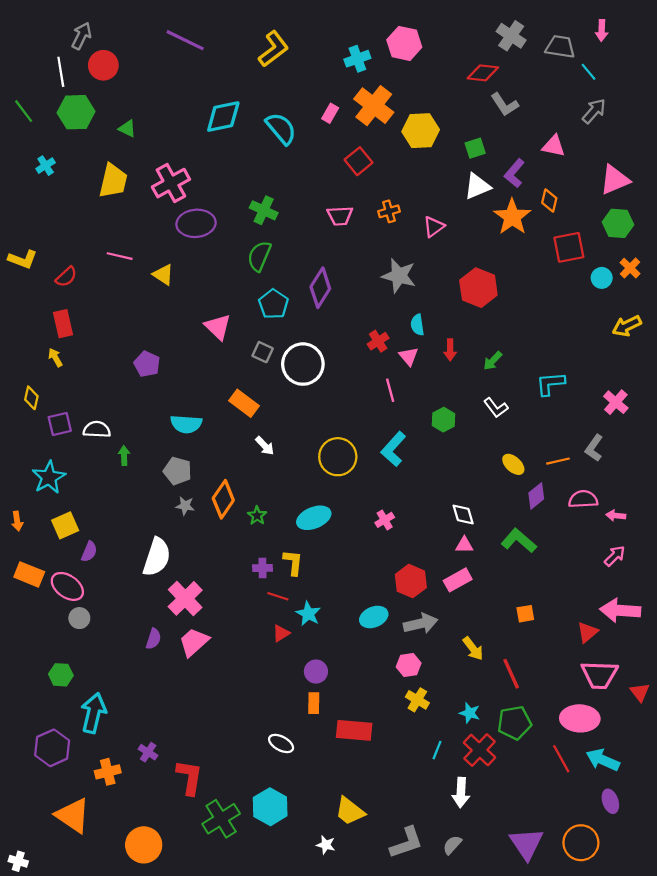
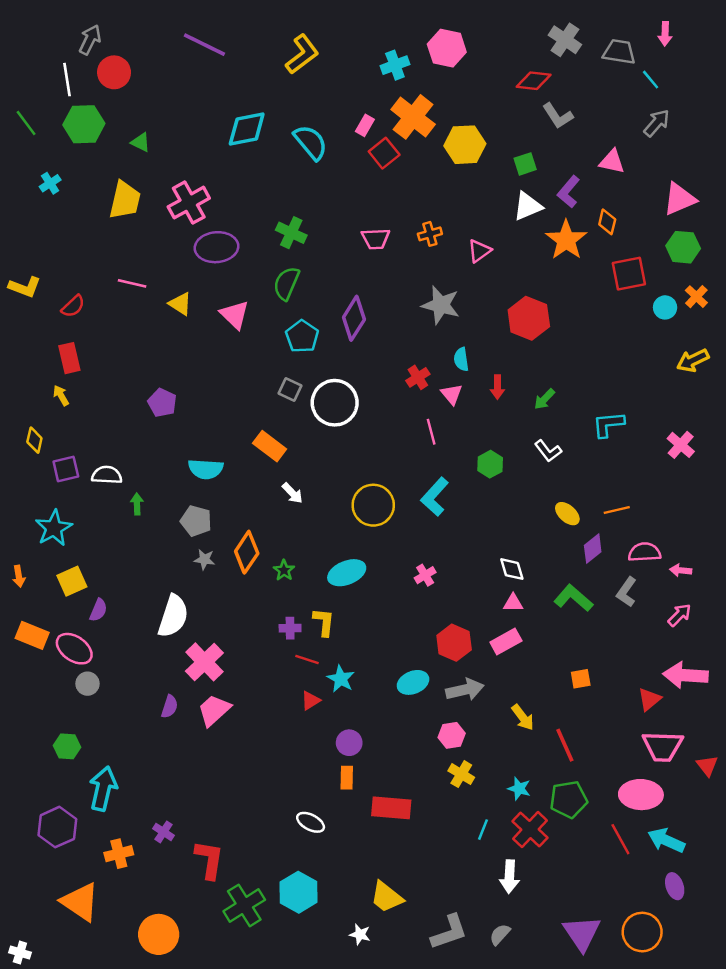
red square: (358, 161) -> (384, 153), moved
pink triangle: (218, 327) -> (235, 315), moved
gray L-shape: (594, 448) -> (626, 592), moved

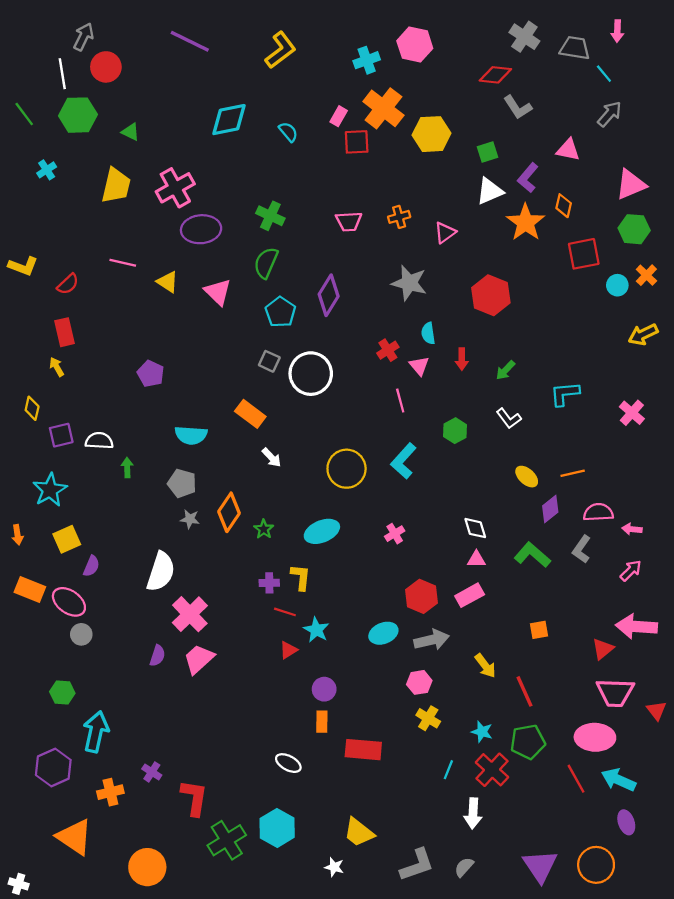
cyan semicircle: (311, 142) -> (288, 132), size x0.6
red square: (384, 153) -> (357, 142), turned 36

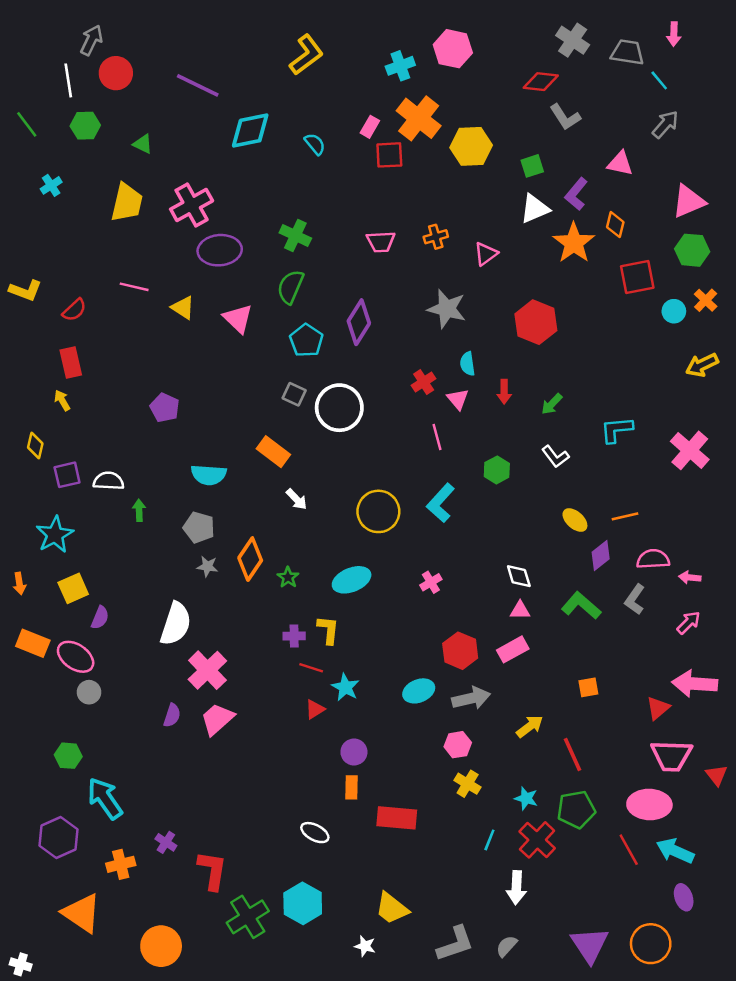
purple line: (190, 41) -> (198, 85), moved
green hexagon: (78, 115) -> (85, 126), size x0.7
pink cross: (632, 413) -> (690, 450), size x1.4
yellow arrow: (485, 666) -> (530, 726), turned -90
cyan arrow: (96, 732) -> (105, 798), turned -48

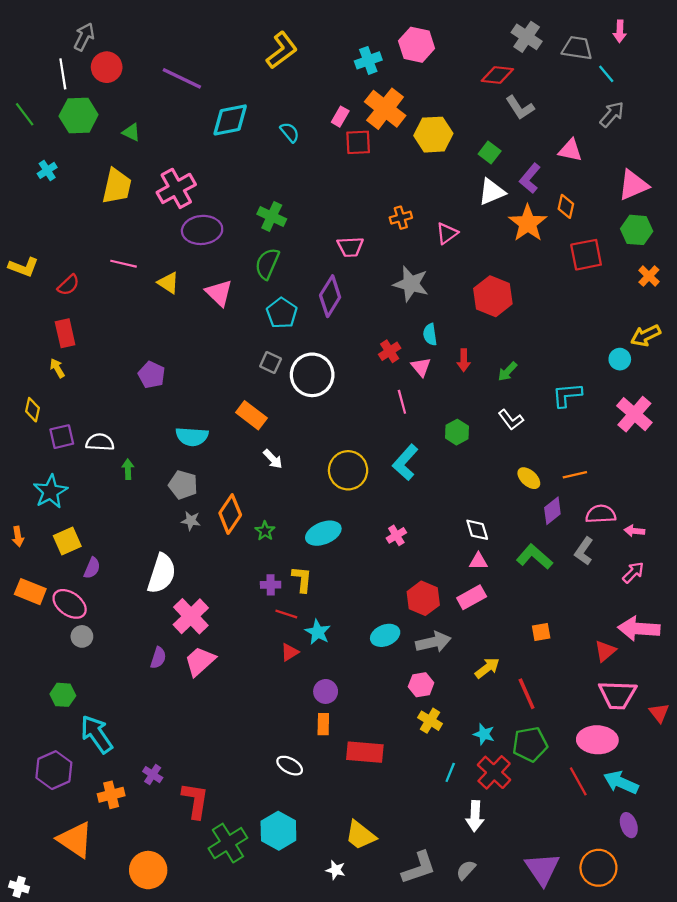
green hexagon: (85, 126) -> (79, 115), size x1.4
green square: (532, 166) -> (490, 152), turned -35
pink trapezoid: (381, 242) -> (350, 247), moved
cyan circle: (674, 311) -> (620, 359), moved

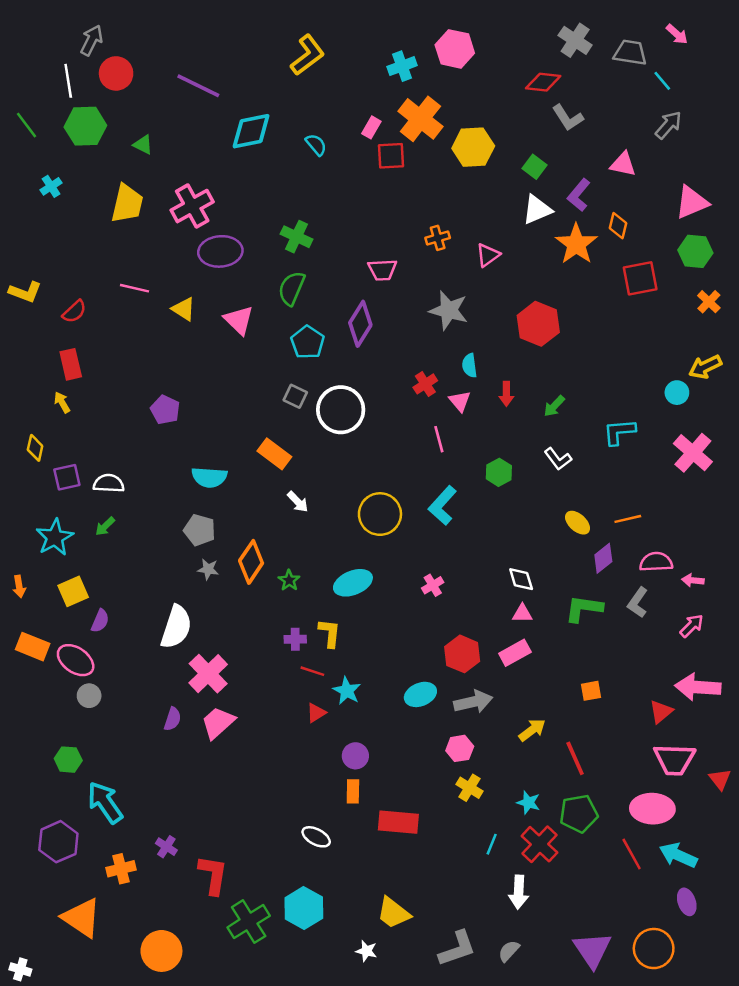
pink arrow: (620, 31) -> (677, 34), turned -50
green arrow: (128, 469) -> (105, 526), moved, turned -132
green L-shape: (534, 557) -> (584, 609), turned -33

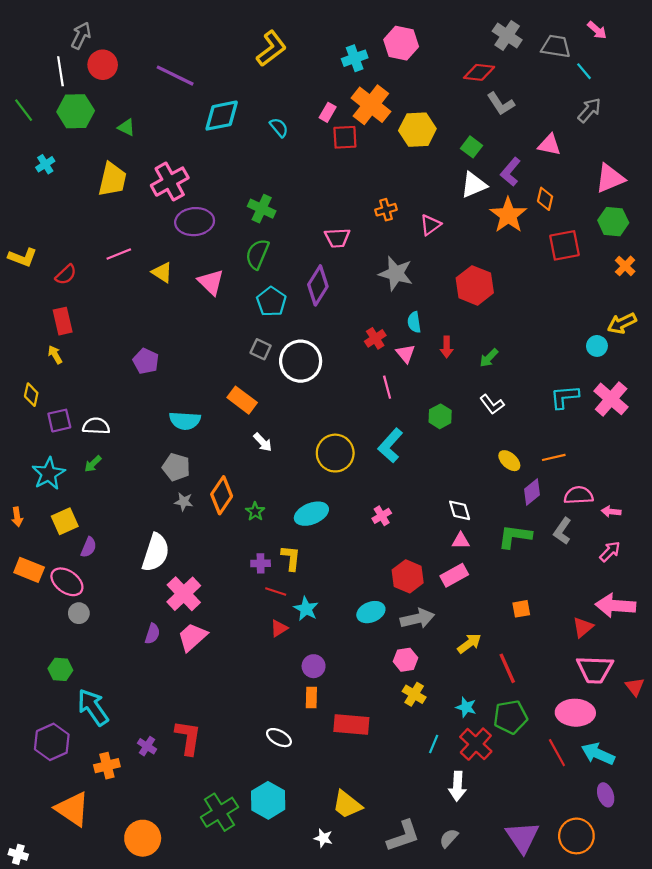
pink line: (134, 288) -> (119, 254), turned -35
cyan L-shape: (619, 432) -> (565, 397), moved
red L-shape: (213, 875) -> (188, 738), moved

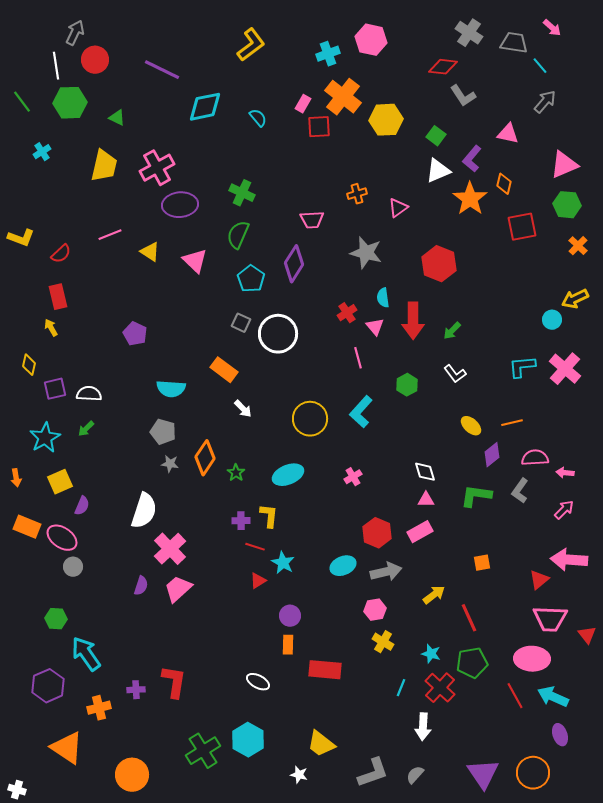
red arrow: (447, 347) -> (413, 321), size x1.8
purple cross: (147, 746) -> (136, 690), turned -36

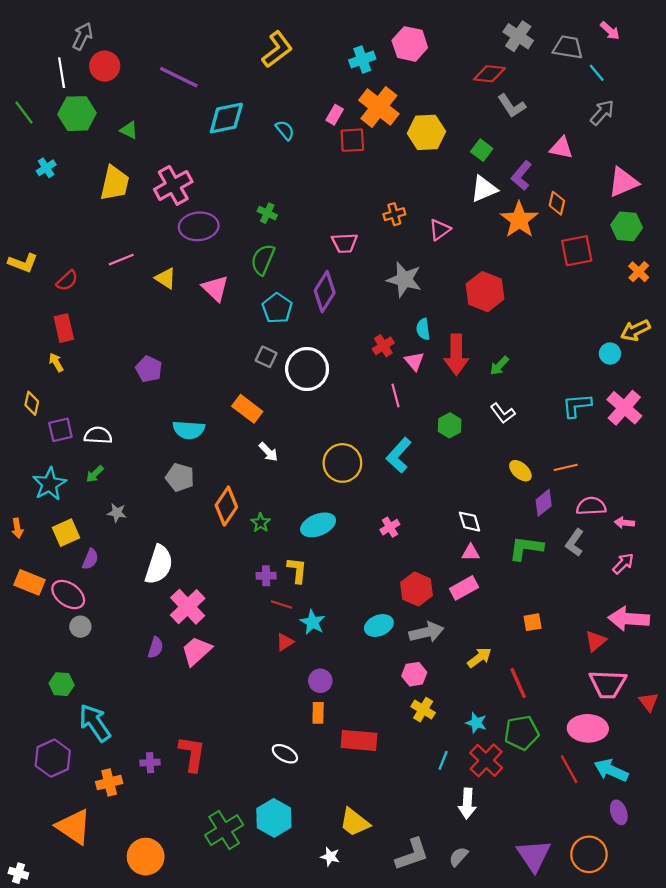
green cross: (242, 193) -> (267, 213), size x0.7
gray star: (170, 464) -> (117, 513), moved

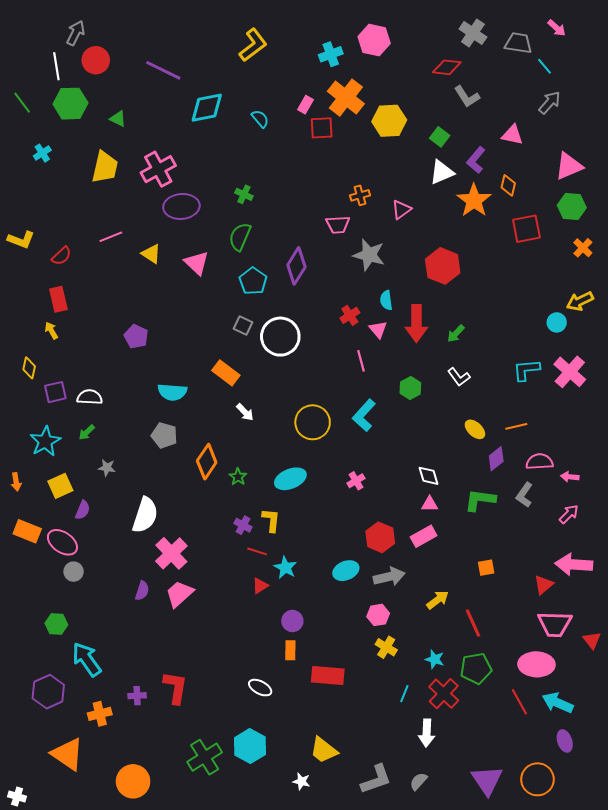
pink trapezoid: (345, 243) -> (338, 225), moved
purple cross: (266, 576) -> (243, 525), turned 30

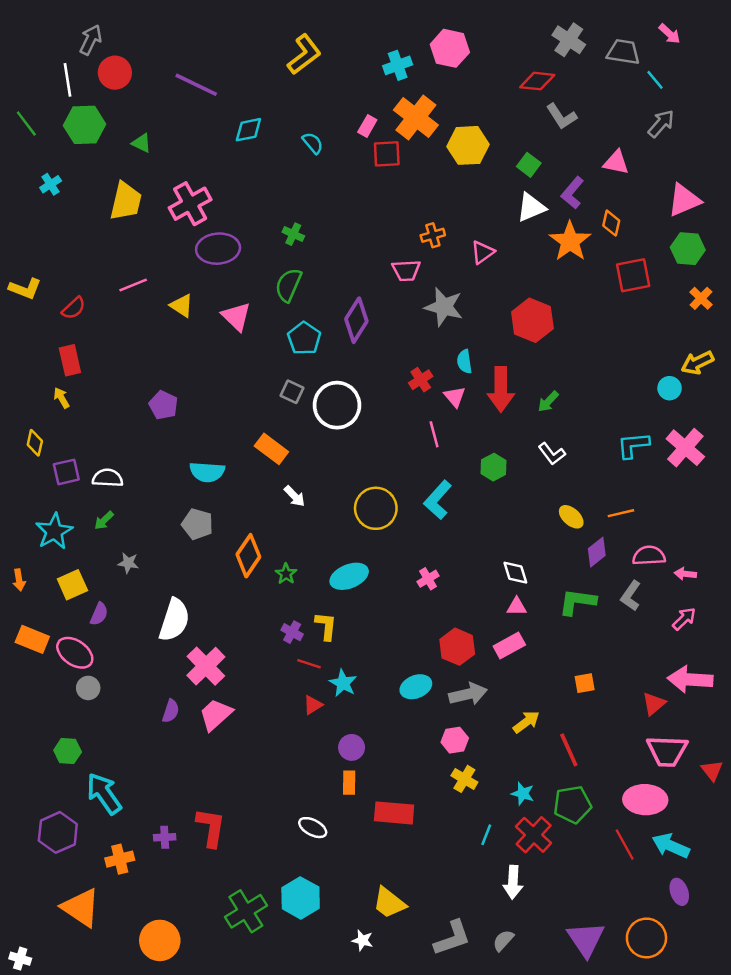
cyan diamond: (207, 108) -> (248, 130), size x0.7

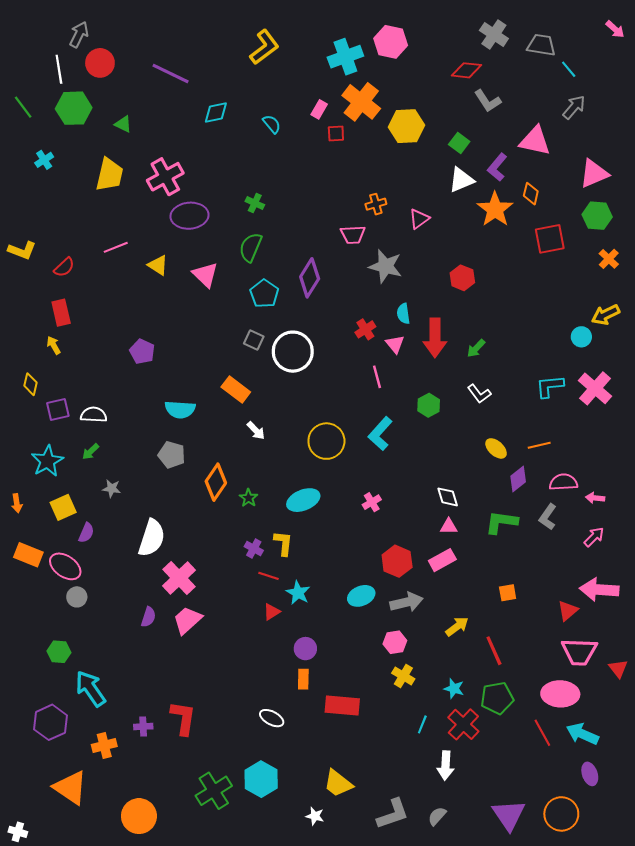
pink arrow: (670, 34) -> (615, 29), moved
cyan cross: (398, 65) -> (345, 57), size x1.4
red square: (387, 154) -> (336, 134), size x0.7
pink triangle: (616, 162) -> (535, 141), size x1.4
red hexagon: (532, 320) -> (462, 278), size x0.7

